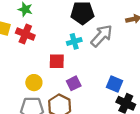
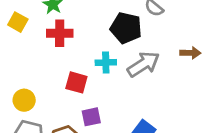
red cross: (25, 34) -> (60, 33), moved, turned -36
yellow circle: (34, 83) -> (24, 100), moved

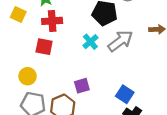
cyan cross: (106, 62) -> (90, 42), turned -35
red square: (76, 82) -> (44, 47), moved

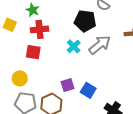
blue square: (125, 94) -> (88, 90), moved

